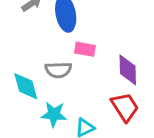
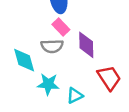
pink rectangle: (85, 49) -> (61, 27), moved, turned 36
purple diamond: (128, 70) -> (86, 45), moved

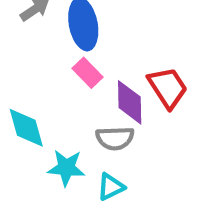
gray semicircle: (52, 46) -> (115, 138), moved
red trapezoid: (109, 78) -> (168, 88), moved

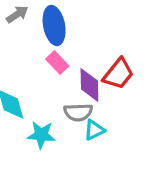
red trapezoid: (168, 88) -> (118, 74), turned 72
cyan triangle: (111, 187) -> (94, 130), moved

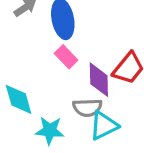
cyan triangle: (94, 130) -> (104, 126), size x1.4

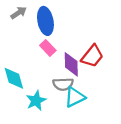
cyan star: (50, 130) -> (36, 101), turned -30

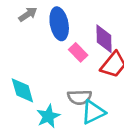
pink rectangle: (48, 48) -> (78, 52), moved
purple diamond: (71, 64) -> (104, 39), moved

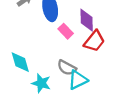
gray semicircle: (80, 97) -> (67, 68), turned 30
cyan star: (48, 116) -> (41, 83), turned -30

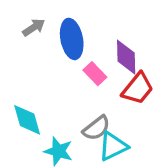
gray semicircle: (67, 68) -> (96, 128), turned -66

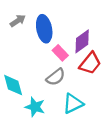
purple diamond: (126, 57) -> (82, 41), turned 55
gray semicircle: (96, 128) -> (56, 77), moved

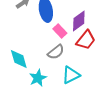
cyan star: (35, 107) -> (38, 78), turned 30

